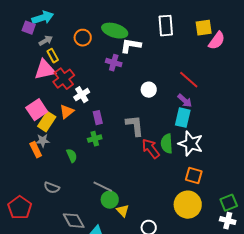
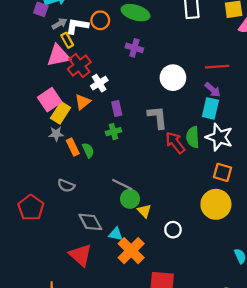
white L-shape: (131, 46) -> (77, 26), moved
red line: (189, 80) -> (217, 67), turned -45
white circle: (149, 90) -> (173, 78), size x1.5
orange rectangle: (36, 150) -> (73, 147), moved

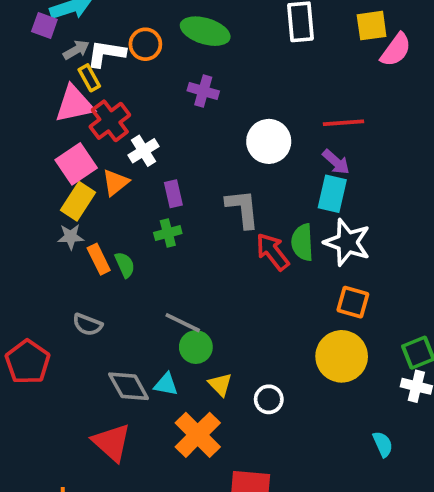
pink square: (50, 100) -> (76, 164), moved
yellow triangle: (144, 211) -> (220, 384), moved
cyan triangle: (116, 234) -> (166, 384), moved

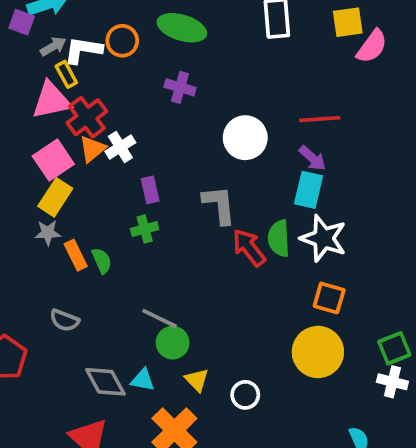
orange triangle: (115, 183) -> (92, 149), moved

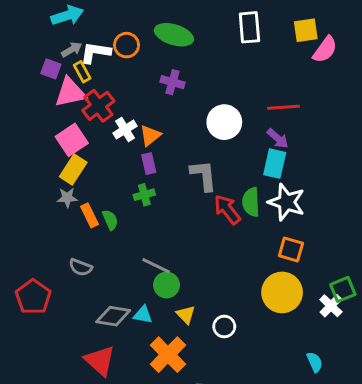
purple square: (22, 22) -> (51, 69), moved
orange triangle: (92, 149) -> (150, 135), moved
gray diamond: (105, 382) -> (113, 316), turned -52
white cross: (392, 382) -> (331, 306), moved, turned 30

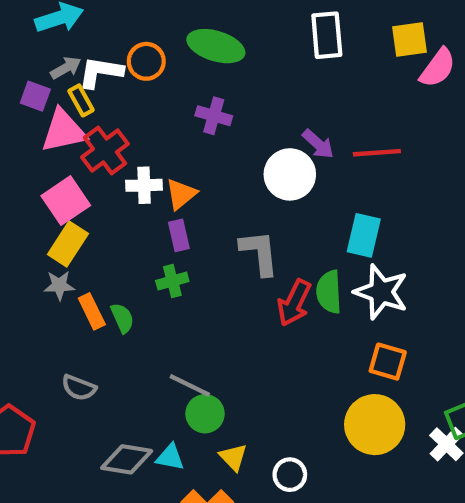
white cross: (125, 130) -> (144, 185), turned 30
purple arrow: (278, 138) -> (318, 144), moved
red arrow: (227, 209) -> (294, 303), turned -116

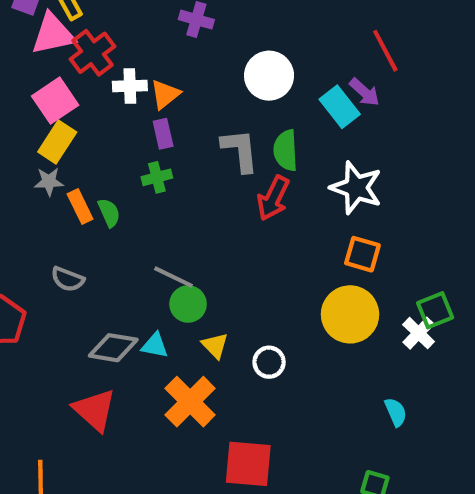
purple arrow: (318, 144) -> (365, 92), moved
red line: (377, 153) -> (385, 51), moved, turned 66
cyan rectangle: (364, 235) -> (340, 107), moved, turned -51
green semicircle: (329, 292) -> (286, 150), moved

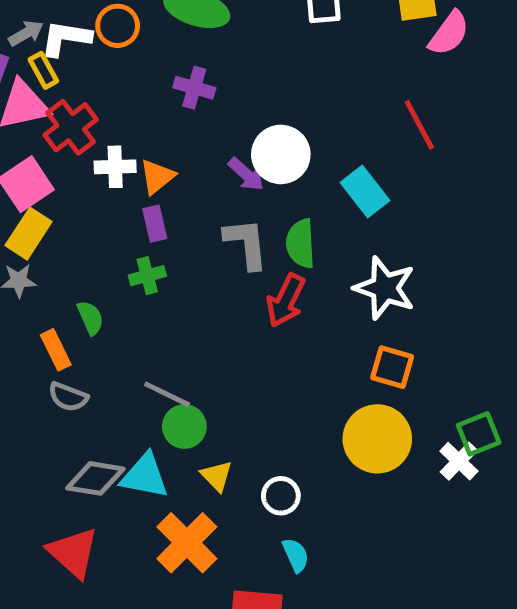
purple arrow: (365, 92) -> (246, 174), moved
orange rectangle: (80, 206) -> (56, 350), moved
gray semicircle: (68, 279) -> (68, 397), moved
cyan triangle: (155, 346) -> (145, 476), size x1.5
cyan semicircle: (396, 412) -> (296, 555), moved

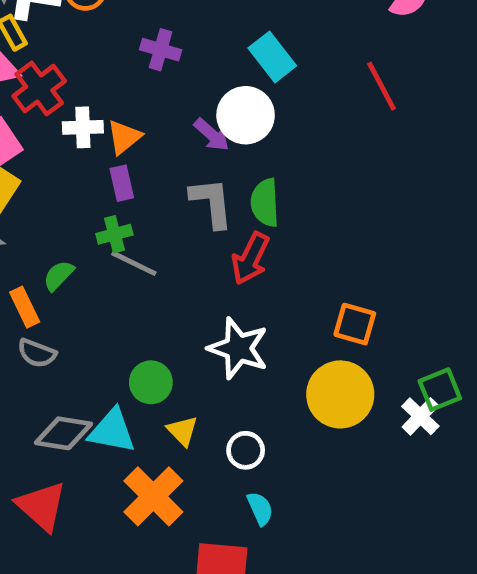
cyan rectangle: (365, 192) -> (272, 57), moved
white star: (385, 288) -> (238, 348), moved
green semicircle: (90, 318) -> (59, 275), turned -112
gray line: (167, 394) -> (134, 263), moved

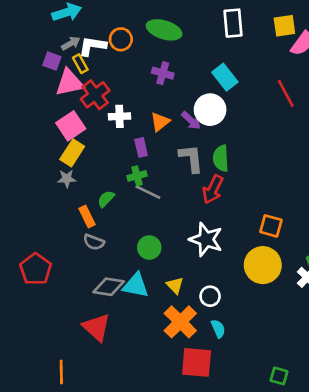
orange triangle: (124, 137) -> (160, 122), moved
green circle: (151, 382) -> (149, 248), moved
orange cross: (153, 496) -> (180, 322), moved

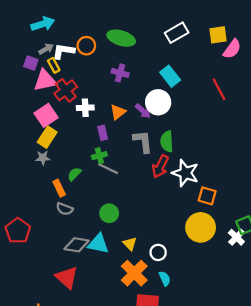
white rectangle: (233, 23) -> (177, 33), turned 65
white star: (206, 239) -> (185, 173), moved

